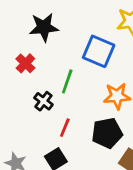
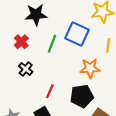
green line: (67, 81) -> (52, 44), moved
black cross: (43, 101) -> (26, 69), moved

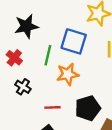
orange star: (90, 68) -> (68, 74), moved
red line: (50, 91) -> (52, 107), turned 72

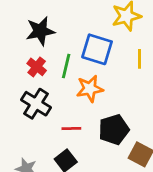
red cross: (14, 58) -> (37, 67), moved
black cross: (23, 87) -> (36, 104), size x1.5

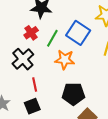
red line: (71, 129) -> (35, 84), moved, turned 64

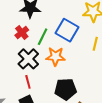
black cross: (23, 59) -> (28, 59), moved

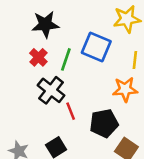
orange star: (55, 57) -> (125, 89), moved
red line: (28, 82) -> (71, 111), moved

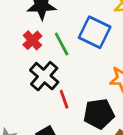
green line: (66, 59) -> (62, 44), turned -50

